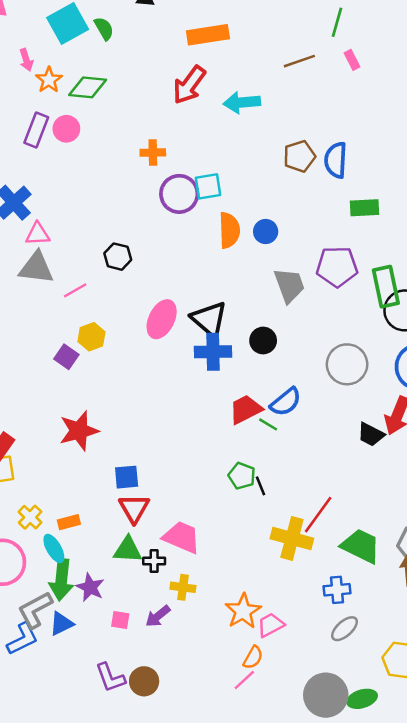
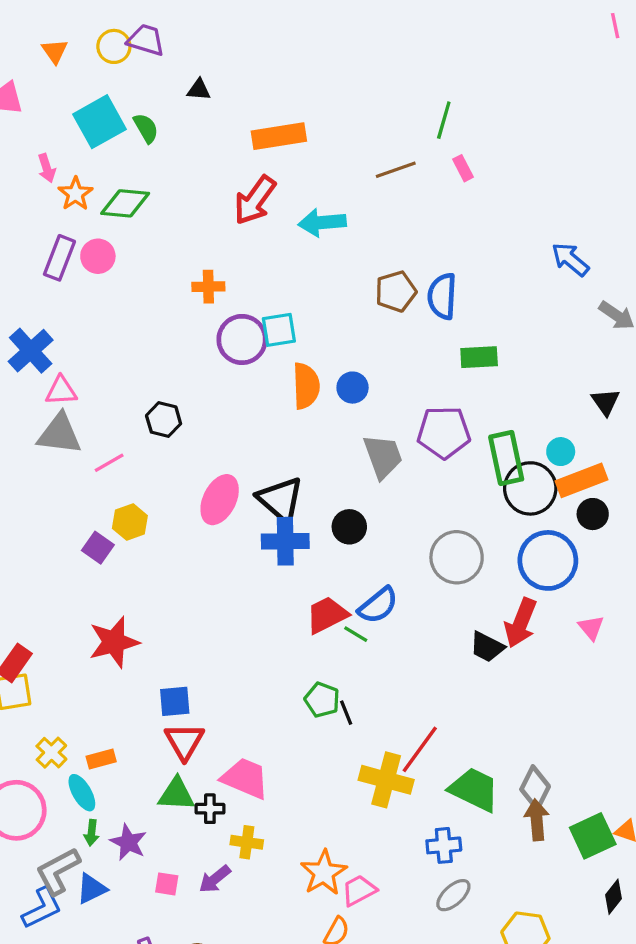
green arrow: (61, 580) -> (91, 833), size x0.5

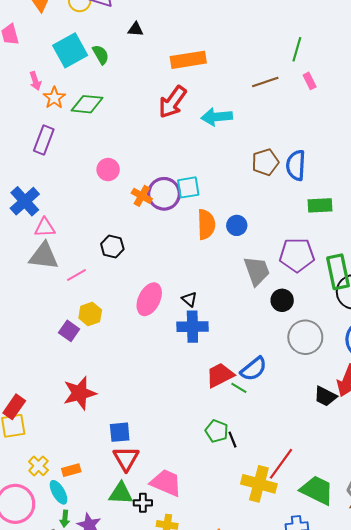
pink circle: (98, 256) -> (108, 170), moved
orange cross: (208, 287) -> (142, 196), moved, turned 30
black triangle: (280, 500) -> (189, 299), size x0.5
black circle: (349, 527) -> (282, 300), moved

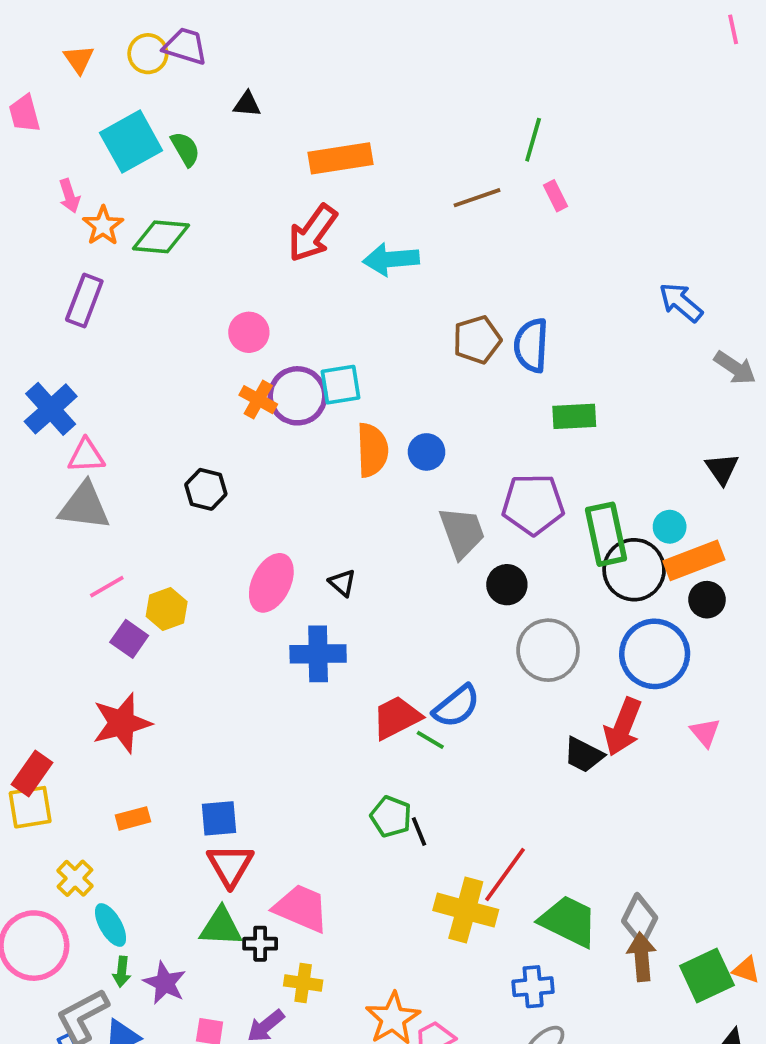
pink circle: (108, 170) -> (249, 332), moved
pink line: (76, 275) -> (107, 587), moved
blue cross: (192, 327) -> (318, 654), moved
red star: (80, 393) -> (122, 723), moved
orange rectangle: (71, 470) -> (133, 818), moved

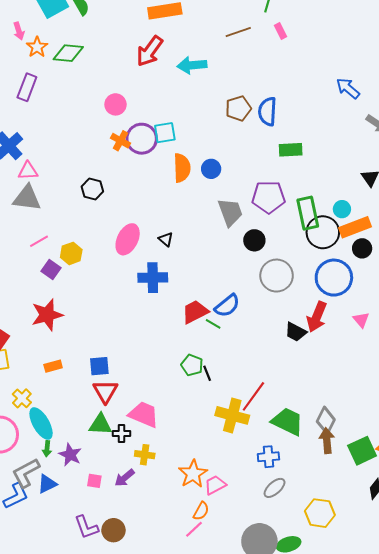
cyan ellipse: (111, 925) -> (41, 424), size x1.4

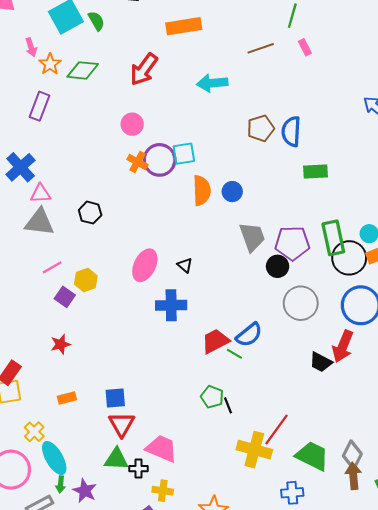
red arrow: (150, 51) -> (144, 69), moved
black hexagon: (92, 189) -> (90, 213), moved
purple pentagon: (268, 197) -> (292, 243), moved
red star: (47, 315) -> (61, 344), size x0.6

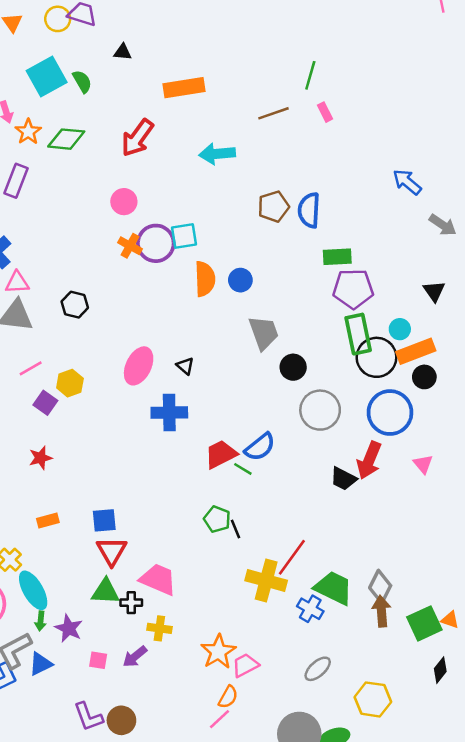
purple pentagon: (292, 243) -> (353, 289), moved
blue cross: (292, 493) -> (310, 609), moved, turned 35

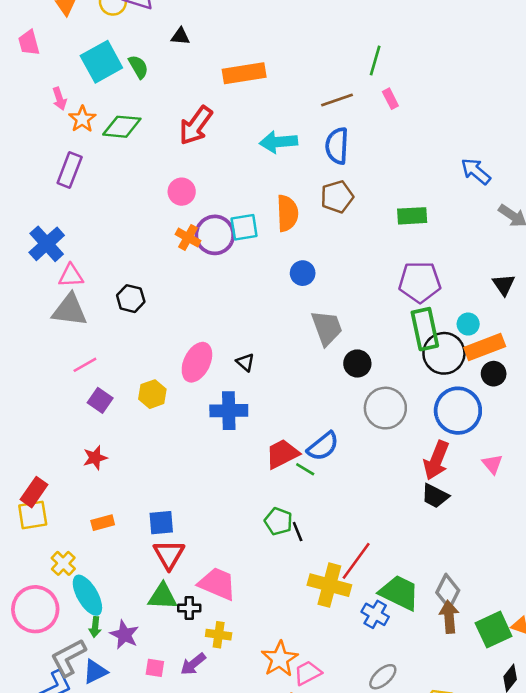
blue semicircle: (309, 210) -> (337, 146), moved
green rectangle: (337, 257) -> (412, 216), moved
orange semicircle: (205, 279) -> (287, 213), moved
yellow hexagon: (70, 383) -> (152, 394), moved
black trapezoid: (343, 479) -> (435, 496), moved

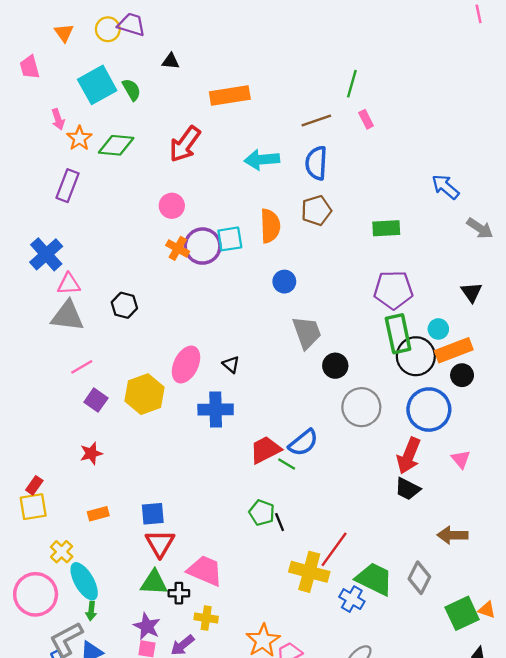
yellow hexagon: (152, 394) -> (145, 394), size x1.5
red rectangle: (34, 492) -> (34, 485), size x0.7
brown arrow: (449, 617) -> (453, 535), moved, turned -84
purple star: (124, 635) -> (147, 626), moved

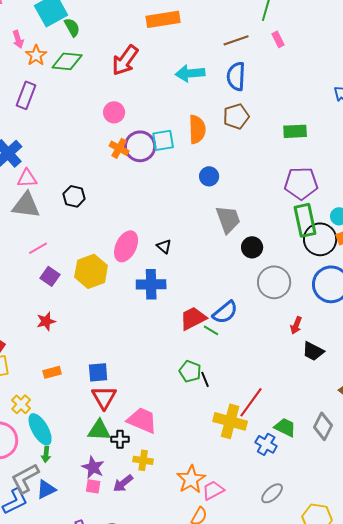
green semicircle: (131, 90) -> (72, 27), moved
red arrow: (409, 456) -> (296, 325), moved, size x0.6
green trapezoid: (374, 579) -> (285, 427), size x0.7

